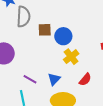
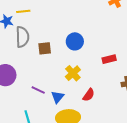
blue circle: (63, 36) -> (75, 41), moved
purple line: (30, 79) -> (38, 90), moved

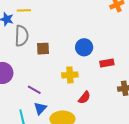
blue circle: (75, 41) -> (84, 47), moved
yellow cross: (73, 73) -> (70, 75), turned 35
blue triangle: (58, 97) -> (40, 108), moved

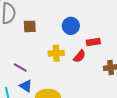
red semicircle: (84, 98) -> (79, 56), moved
blue triangle: (40, 108) -> (26, 86), turned -40

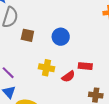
blue circle: (71, 26) -> (61, 37), moved

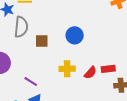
red rectangle: (85, 66) -> (108, 69), moved

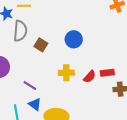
brown square: (42, 41) -> (41, 45), turned 32

